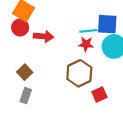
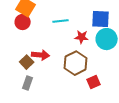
cyan line: (88, 31) -> (61, 21), moved
red arrow: (44, 36) -> (41, 55), moved

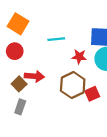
red circle: (23, 22) -> (15, 51), moved
red square: (94, 82) -> (92, 94), moved

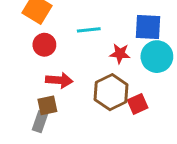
red circle: (15, 51) -> (44, 45), moved
brown square: (19, 84) -> (47, 105), moved, turned 32

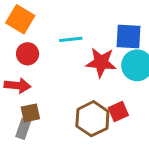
red star: (120, 54) -> (101, 62), size x1.5
red arrow: (59, 80) -> (17, 86), moved
brown hexagon: (111, 92) -> (92, 119), moved

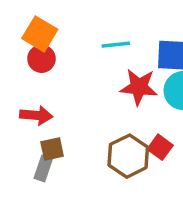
cyan line: (71, 39) -> (116, 45), moved
red circle: (28, 54) -> (41, 59), moved
red square: (118, 111) -> (160, 147), turned -30

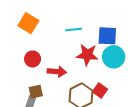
red circle: (41, 59) -> (33, 59), moved
red arrow: (36, 115) -> (57, 72), moved

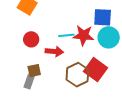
cyan line: (74, 29) -> (66, 35), moved
red square: (100, 91) -> (96, 70), size x1.6

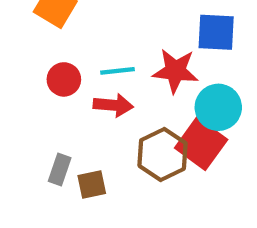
cyan line: (66, 35) -> (117, 71), moved
cyan circle: (109, 37) -> (218, 107), moved
brown square: (34, 71) -> (92, 185), moved

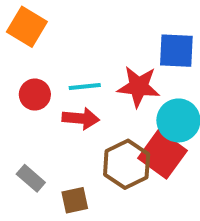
gray rectangle: (60, 169) -> (31, 178), turned -68
brown square: (92, 185) -> (75, 200), moved

